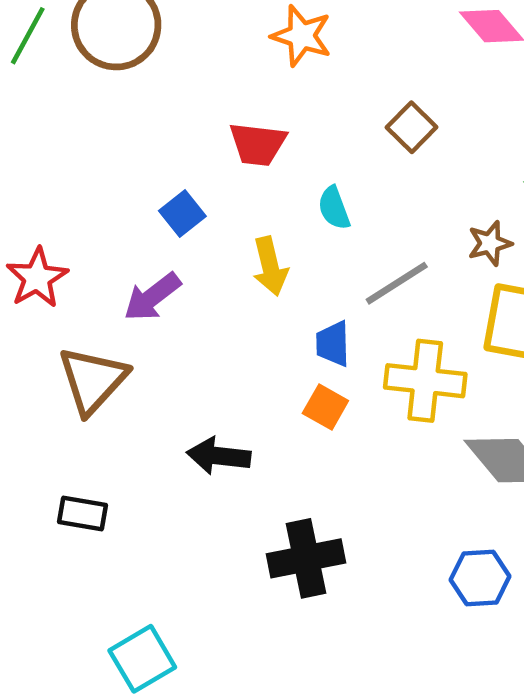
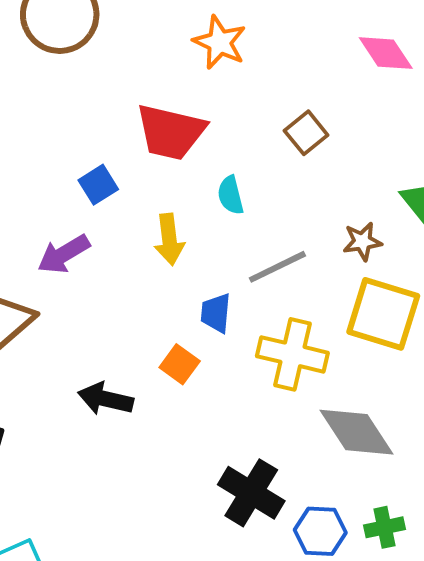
red trapezoid: (258, 144) -> (171, 132), size x1.4
orange square: (325, 407) -> (180, 364), moved
black cross: (306, 558) -> (251, 493), moved, turned 36

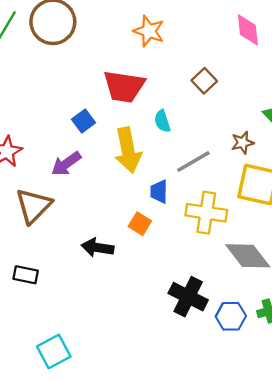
pink diamond: (386, 53) -> (248, 30), turned 32
yellow arrow: (169, 239) -> (128, 150), size x1.5

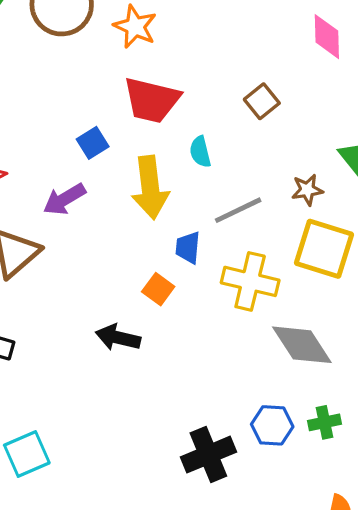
orange star: (149, 31) -> (135, 27), moved
black arrow: (98, 248) -> (118, 338), moved
black cross: (188, 297) -> (208, 455), moved, turned 36

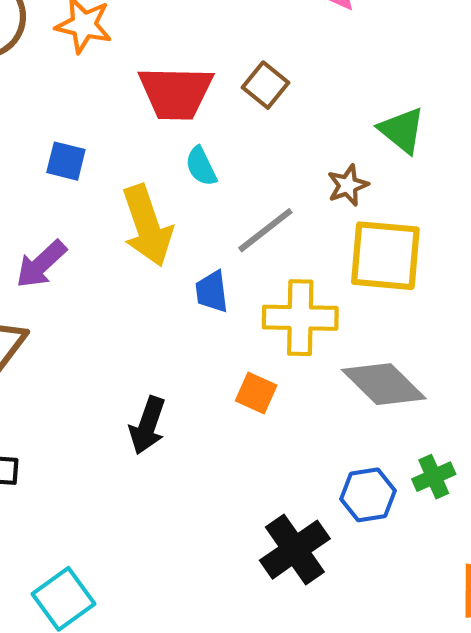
red trapezoid: (152, 100) -> (176, 93), moved
blue square: (93, 143) -> (66, 161), moved, turned -32
orange square: (158, 289) -> (256, 393), moved
black arrow: (118, 338) -> (147, 425), turned -72

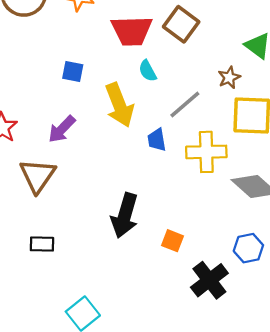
brown square: (266, 85) -> (181, 24), size x1.4
orange square: (256, 393) -> (173, 241), moved
black arrow: (147, 425) -> (125, 215), size x1.4

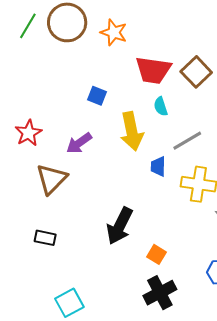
black cross: (209, 280) -> (160, 293), moved

